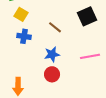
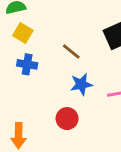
blue star: (52, 54) -> (81, 84), moved

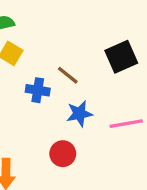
blue cross: (27, 64) -> (38, 90), moved

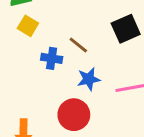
red circle: (63, 154) -> (74, 115), size x1.4

